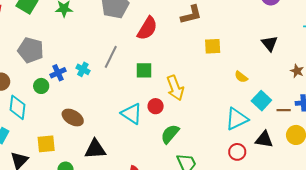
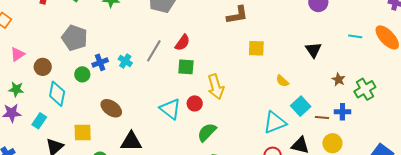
red semicircle: (147, 28) -> (182, 43), moved, size x0.7

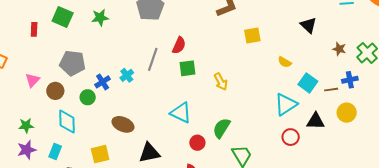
pink triangle: (17, 54) -> (33, 80), moved
cyan cross: (125, 61) -> (127, 75), turned 32
brown circle: (43, 67) -> (55, 91), moved
yellow arrow: (216, 87) -> (221, 82), size x0.7
red circle: (195, 103) -> (197, 143), moved

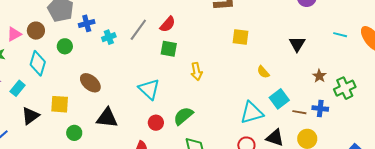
pink triangle: (33, 80) -> (14, 34), moved
blue cross: (103, 82) -> (87, 23), moved

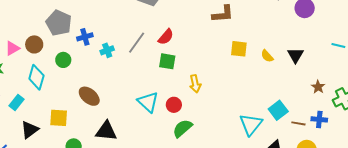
yellow semicircle: (263, 72) -> (267, 56), moved
cyan triangle: (252, 113) -> (251, 124), turned -35
red circle: (156, 123) -> (174, 105), moved

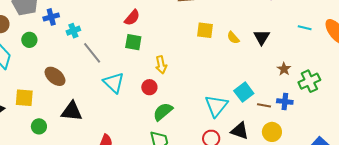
gray line: (137, 43) -> (92, 53), moved, turned -75
red circle: (174, 105) -> (149, 87), moved
green semicircle: (182, 128) -> (163, 112), moved

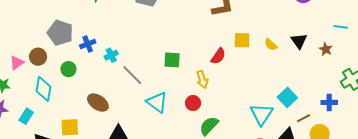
red semicircle: (132, 18) -> (218, 56), moved
brown star: (284, 69) -> (326, 49), moved
brown line: (264, 105) -> (303, 118), moved, turned -32

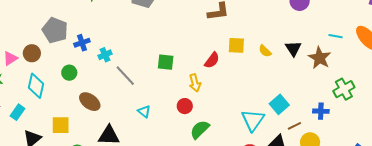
brown star: (326, 49) -> (320, 58), size x1.6
green circle: (68, 69) -> (69, 73), moved
cyan triangle: (157, 102) -> (144, 111), moved, size x0.6

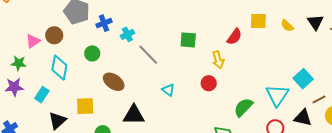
green semicircle: (200, 129) -> (243, 107), moved

